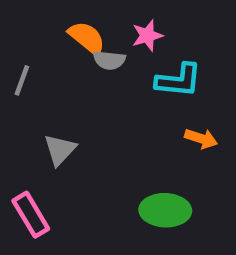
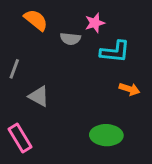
orange semicircle: (87, 38) -> (36, 20), moved
gray line: (22, 80) -> (14, 69), moved
gray triangle: (60, 150) -> (39, 96), turned -45

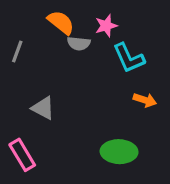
orange semicircle: (36, 20) -> (61, 22), moved
cyan L-shape: (115, 52) -> (129, 58), turned 60
gray line: (14, 69) -> (17, 52), moved

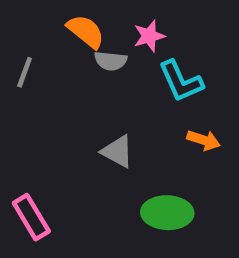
gray triangle: (43, 108) -> (117, 151), moved

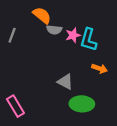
pink star: (149, 36) -> (73, 35), moved
cyan L-shape: (181, 81) -> (88, 40), turned 40
gray triangle: (117, 151) -> (65, 82), moved

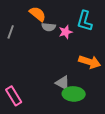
cyan L-shape: (88, 40) -> (85, 21), moved
orange arrow: (100, 68) -> (90, 62), size x1.5
gray triangle: (65, 82) -> (63, 83), moved

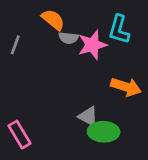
pink star: (66, 32) -> (92, 45), size x1.5

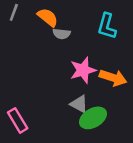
gray line: (15, 45) -> (14, 12), moved
pink star: (92, 45) -> (83, 70), moved
green ellipse: (104, 132) -> (93, 118), turned -32

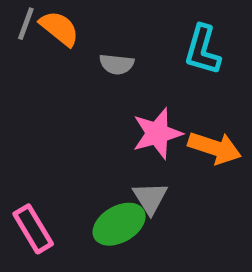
orange semicircle: (48, 17) -> (59, 28), moved
gray triangle: (79, 104) -> (150, 198), turned 30
green ellipse: (93, 118) -> (119, 224), moved

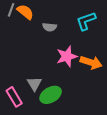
cyan L-shape: (203, 50) -> (86, 21), turned 55
gray triangle: (150, 198) -> (34, 84), moved

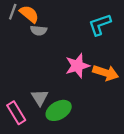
gray semicircle: (50, 27) -> (39, 30), moved

